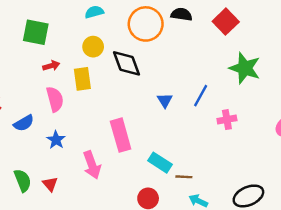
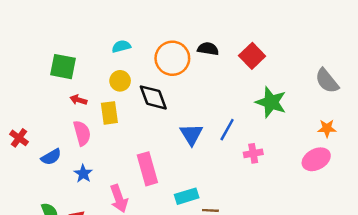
red arrow: (51, 66) -> (78, 100), turned -147
blue triangle: (165, 100) -> (191, 134), size x1.5
cyan rectangle: (160, 163) -> (187, 196), turned -50

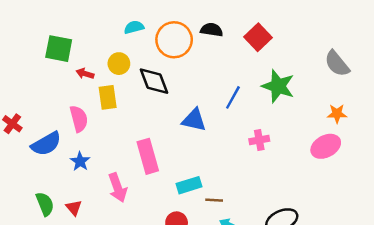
cyan semicircle: (121, 46) -> (134, 27), moved
red arrow: (78, 100) -> (85, 74), moved
blue line: (227, 130) -> (233, 97), moved
blue triangle: (191, 134) -> (194, 120), turned -45
blue semicircle: (51, 157) -> (46, 144), size x1.4

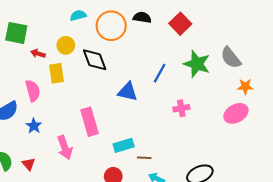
gray semicircle: (337, 64) -> (231, 58), moved

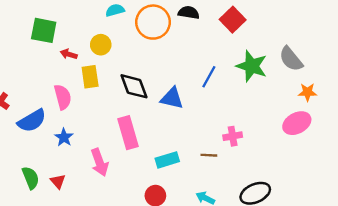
black diamond: (95, 60) -> (134, 86), moved
pink cross: (181, 108) -> (233, 136), moved
brown line: (144, 158) -> (209, 155), moved

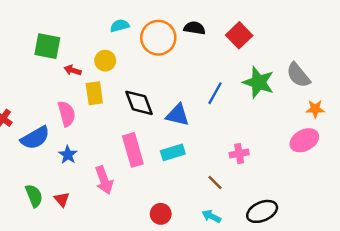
brown line: (209, 155) -> (215, 182), moved, turned 42
cyan rectangle: (167, 160) -> (173, 152), moved

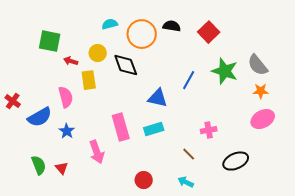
black diamond: (139, 103) -> (126, 65), moved
orange star: (315, 109) -> (261, 91), moved
black ellipse: (262, 211) -> (236, 161), moved

